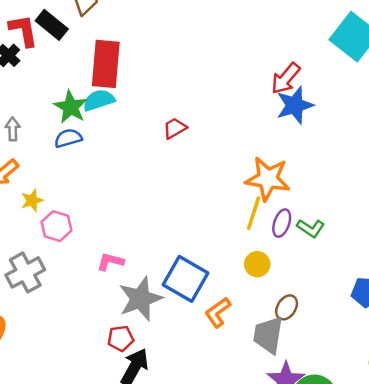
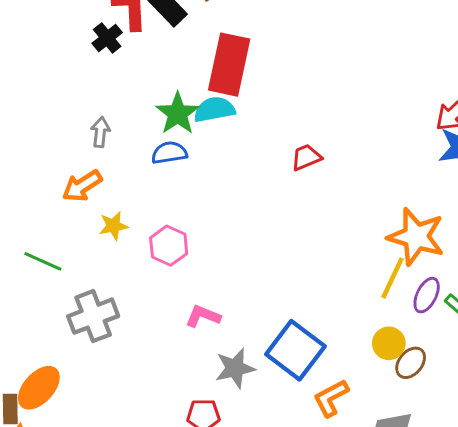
pink hexagon: (57, 226) -> (169, 246), moved
gray star: (140, 299) -> (235, 368), size x0.7
brown ellipse: (287, 307) -> (411, 363), moved

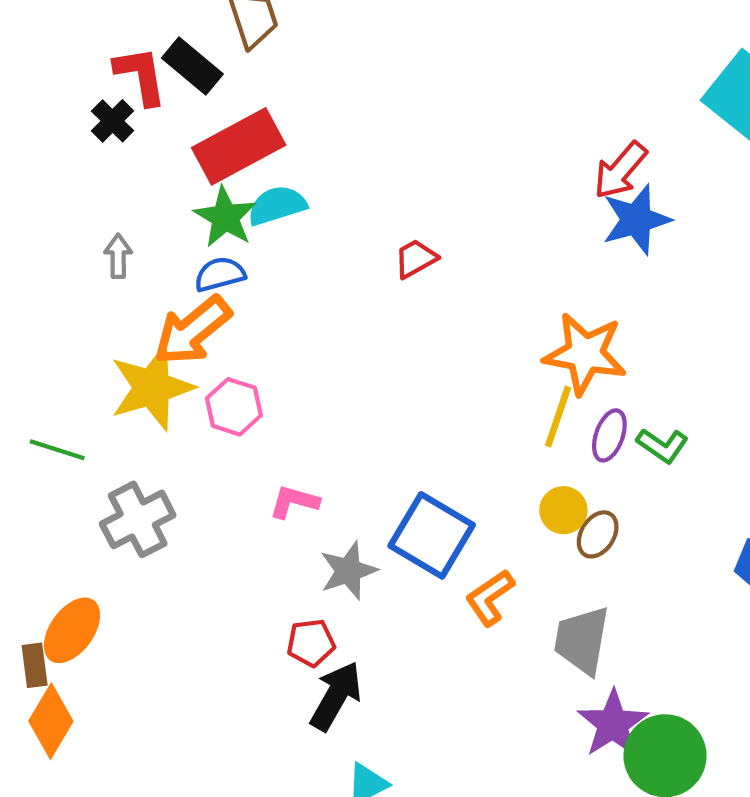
red rectangle: (229, 65) -> (239, 146), moved, turned 56
orange arrow: (82, 186) -> (192, 330), moved, size x1.4
yellow star: (113, 226) -> (152, 387), size x2.0

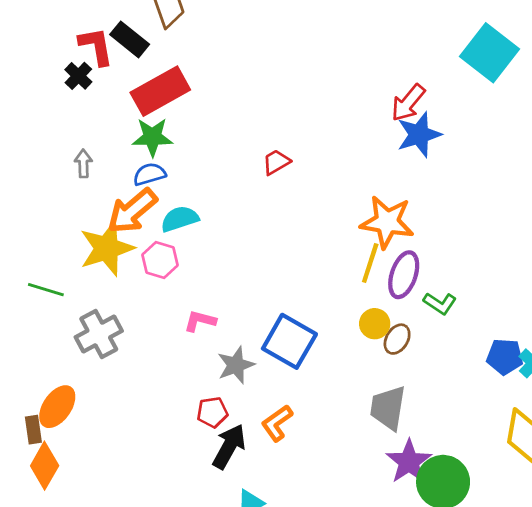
cyan semicircle: (277, 205) -> (180, 219), moved
green star: (225, 217) -> (152, 137), turned -30
purple ellipse: (609, 435) -> (404, 275), size x1.4
green L-shape: (662, 445) -> (440, 303), moved
orange L-shape: (490, 598) -> (277, 423), moved

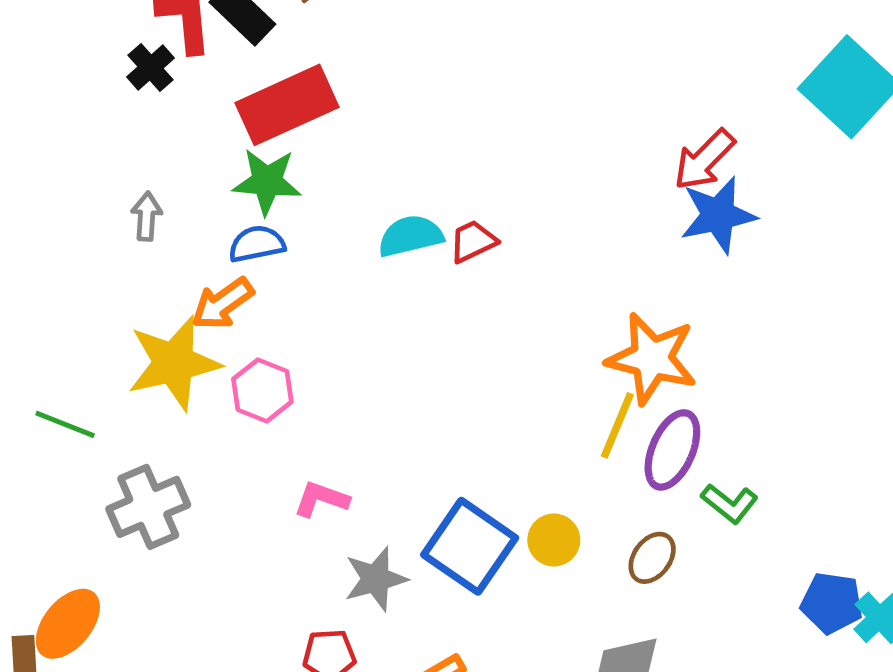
orange arrow: (132, 211) -> (222, 304), size x0.7
cyan semicircle: (180, 219) -> (410, 236), moved
yellow circle: (375, 324) -> (554, 540), moved

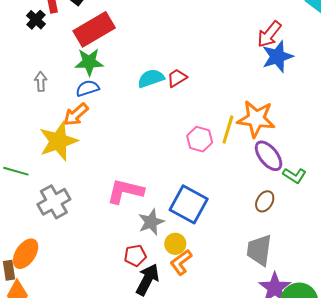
pink hexagon: (262, 390) -> (200, 139), moved
yellow line: (617, 425) -> (228, 129), moved
purple ellipse: (672, 450) -> (269, 156), turned -56
pink L-shape: (321, 499) -> (125, 191), size x1.6
yellow circle: (554, 540) -> (175, 244), moved

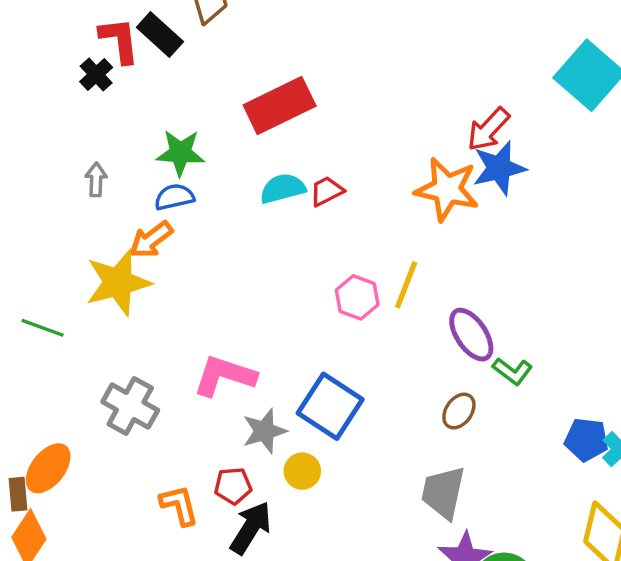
red rectangle: (94, 29) -> (280, 105), moved
orange star: (256, 119) -> (447, 189), moved
gray cross: (54, 202) -> (130, 406), moved, turned -36
orange L-shape: (181, 262) -> (179, 505), moved, turned 108

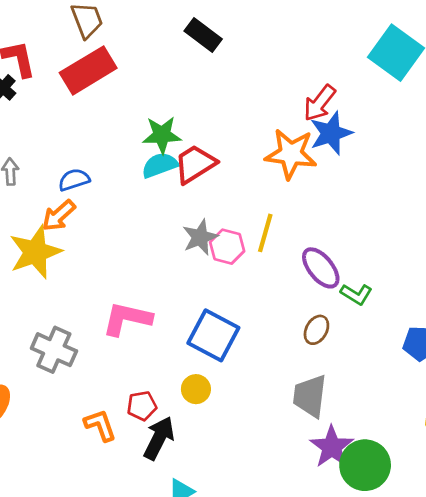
black rectangle: (160, 35) -> (203, 35), moved
red rectangle: (280, 105) -> (88, 70), moved
green star: (180, 153) -> (162, 135), moved
red trapezoid: (327, 191) -> (195, 164), size x1.6
gray star: (264, 431) -> (200, 237), moved

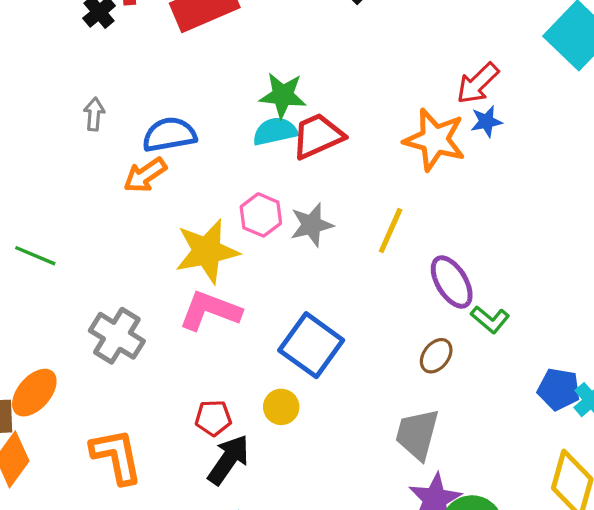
blue star: (331, 133) -> (486, 121), size x0.6
blue semicircle: (74, 180) -> (169, 135), size x1.4
pink hexagon: (227, 247) -> (261, 215), moved
yellow star: (35, 252) -> (207, 251), moved
orange L-shape: (100, 425) -> (116, 456), moved, size x1.4

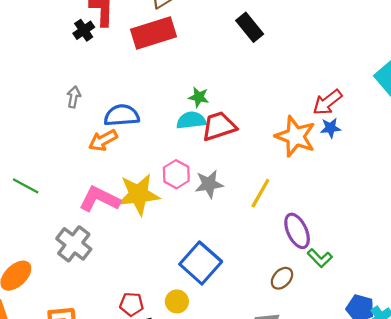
green star: (283, 95) -> (199, 97), size x0.7
pink L-shape: (210, 311) -> (100, 199), moved

